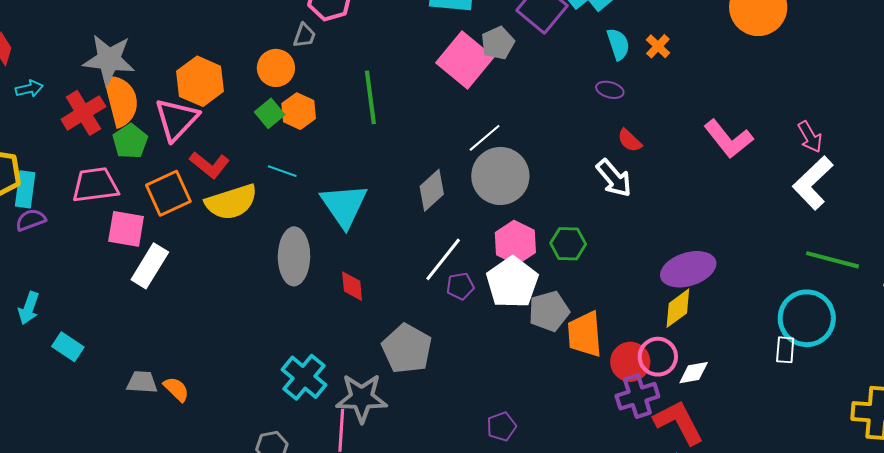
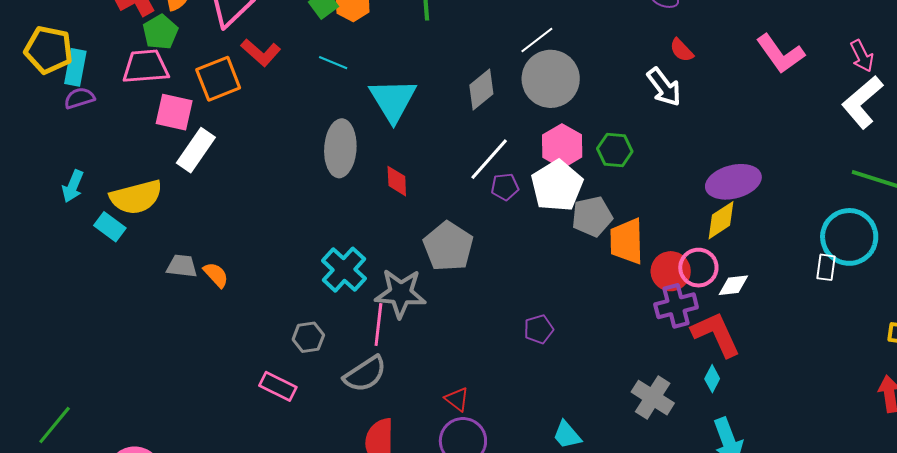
green pentagon: (130, 141) -> (160, 32), moved
yellow semicircle: (231, 202) -> (136, 197), moved

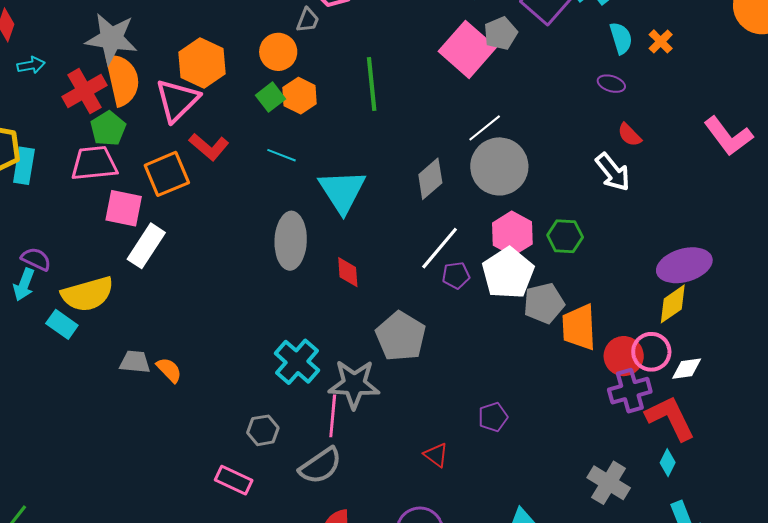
purple semicircle: (79, 98) -> (36, 259), moved, turned 44
red triangle: (457, 399) -> (436, 455), moved

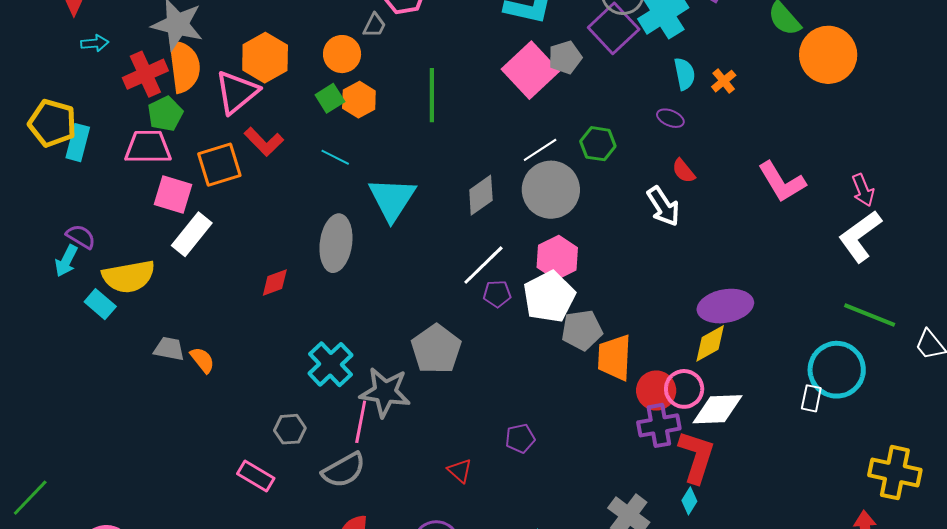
green hexagon: (565, 236) -> (598, 144), moved
red diamond: (348, 272) -> (275, 282), moved, turned 68
white diamond: (687, 369) -> (718, 409), size x1.6
red L-shape: (670, 418) -> (697, 457), turned 38

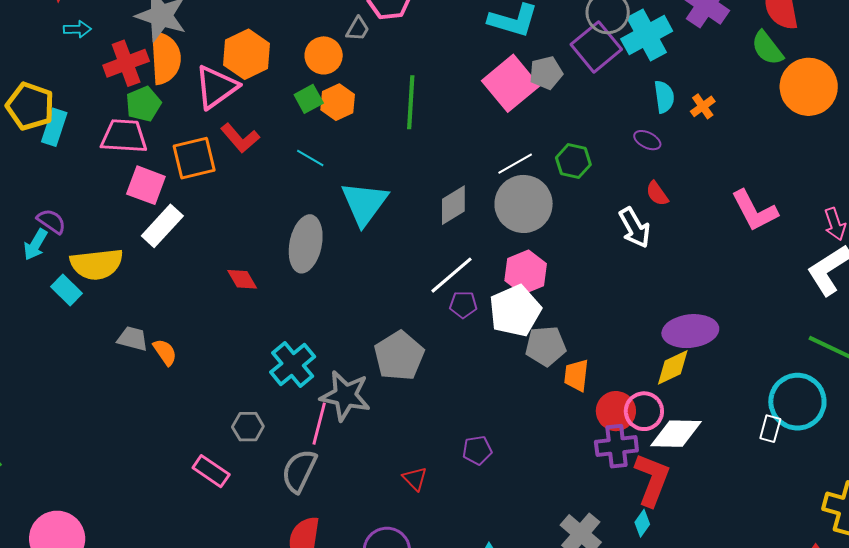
red diamond: (275, 282) -> (242, 279), turned 76
orange trapezoid: (614, 357) -> (576, 375), size x0.7
gray semicircle: (344, 470) -> (299, 471), turned 141

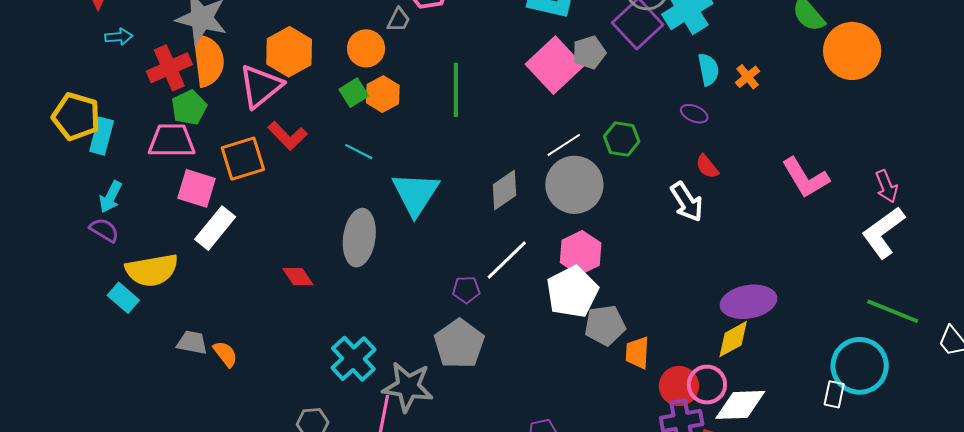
cyan arrow: (35, 245) -> (111, 197), moved
purple pentagon: (463, 305) -> (466, 290), moved

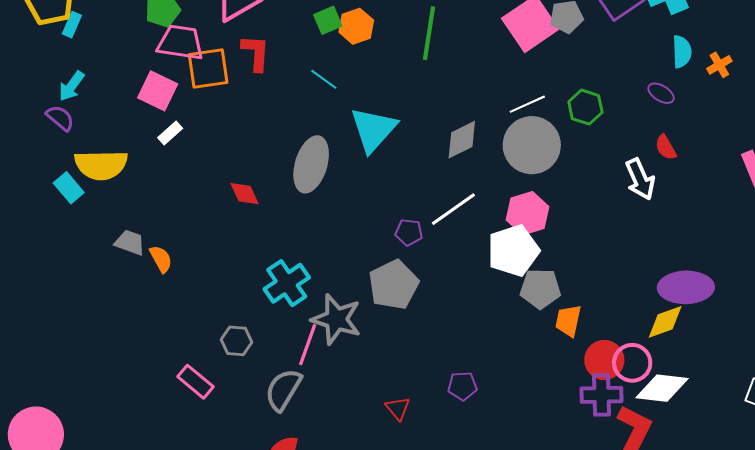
cyan rectangle: (102, 136) -> (72, 25), size x0.7
red L-shape: (288, 136) -> (256, 53), turned -141
pink trapezoid: (172, 141) -> (180, 43), moved
white rectangle: (215, 228) -> (170, 133), size x0.6

